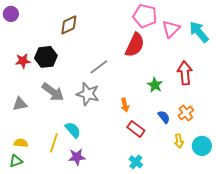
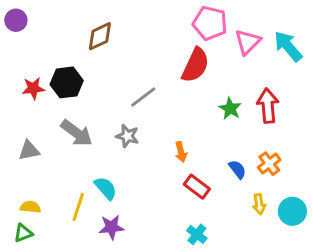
green star: (155, 85) -> (230, 109), moved
gray star: (88, 94) -> (127, 136), size x0.7

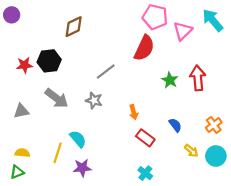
cyan arrow: (288, 46) -> (213, 20), moved
orange cross: (269, 164) -> (214, 125), moved
yellow arrow: (259, 204) -> (191, 151), turned -40

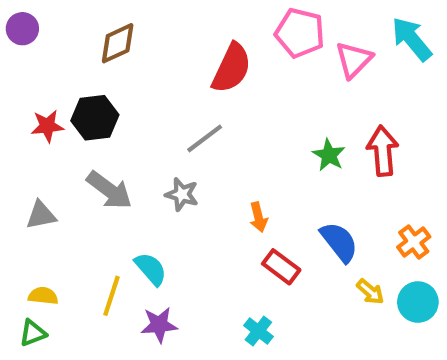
brown diamond: (74, 27) -> (118, 43), moved
red semicircle: (144, 48) -> (232, 68), moved
blue semicircle: (175, 125) -> (339, 242), size x1.5
cyan cross: (145, 173) -> (258, 331), moved

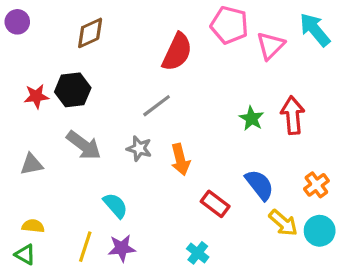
orange arrow: (258, 217) -> (180, 160), moved, size x1.4
yellow arrow: (370, 292) -> (283, 223), size x1.4
yellow line: (111, 296) -> (85, 247), moved
green triangle: (33, 333) -> (25, 255), turned 50

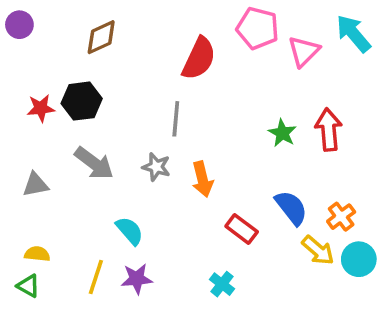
gray line: (157, 106) -> (176, 119), turned -48
orange cross: (316, 185) -> (341, 217), moved

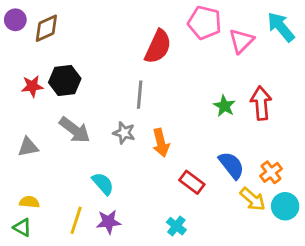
brown diamond: (101, 37) -> (46, 28), moved

